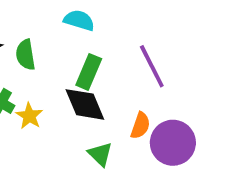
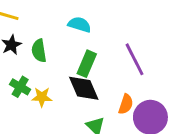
yellow star: (29, 116) -> (42, 97), turned -30

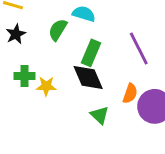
green semicircle: (39, 51) -> (58, 30), moved, turned 40
green cross: (20, 87) -> (24, 76), turned -30

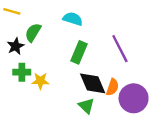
green semicircle: (58, 30) -> (33, 32), moved
black star: (16, 34) -> (16, 46), moved
black diamond: (88, 77) -> (93, 83), moved

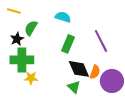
green cross: (22, 72) -> (22, 60), size x1.6
yellow star: (40, 81) -> (31, 78), moved

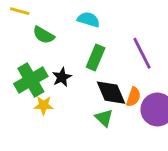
green semicircle: (31, 28) -> (44, 35), turned -91
black star: (17, 39) -> (62, 77), moved
green cross: (22, 60) -> (31, 80), turned -30

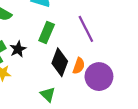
black diamond: (111, 93) -> (60, 62), turned 44
green triangle: (104, 118) -> (48, 94), moved

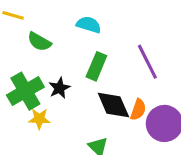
black diamond: (60, 62) -> (113, 105), turned -44

